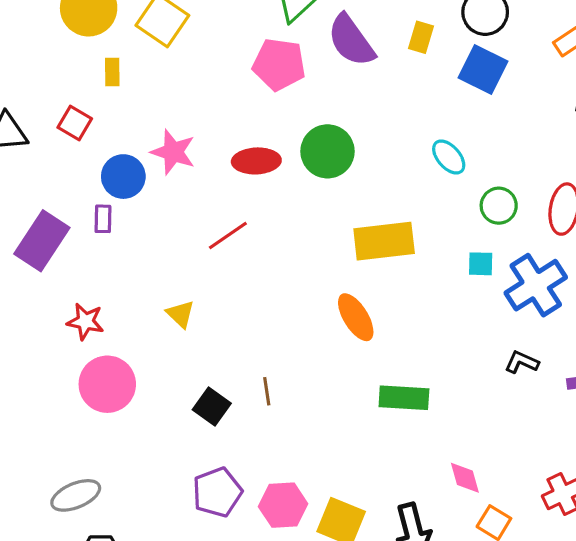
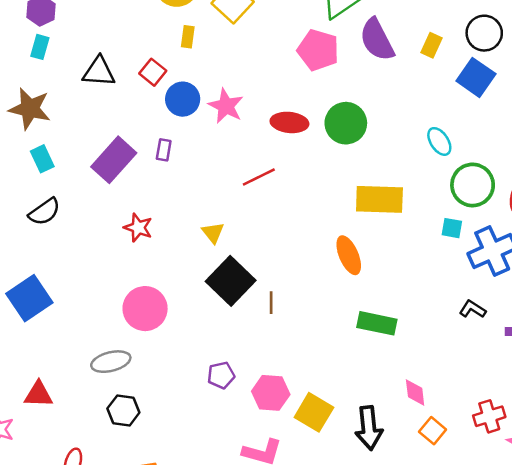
blue circle: (123, 177) -> (183, 99), moved
green circle: (499, 206) -> (473, 185), size x1.5
pink circle: (107, 384) -> (145, 309), moved
black square: (212, 406) -> (231, 281), moved, size x1.6
purple pentagon: (217, 492) -> (221, 375), size x0.7

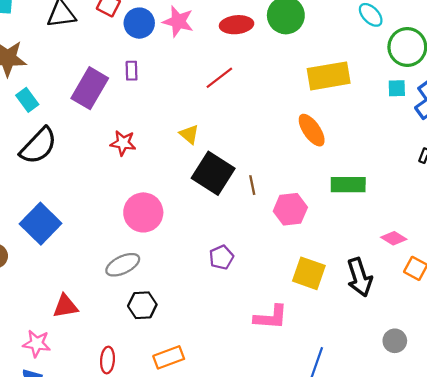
black semicircle: (44, 212) -> (38, 146), size x1.4
pink diamond: (415, 392) -> (394, 238), turned -40
pink hexagon: (271, 393) -> (290, 209), moved

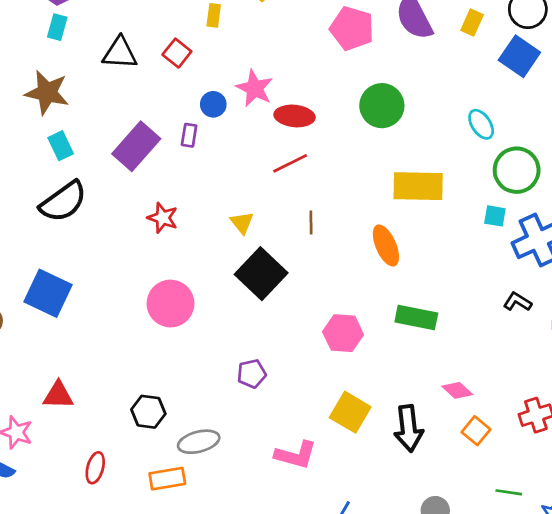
blue circle: (139, 23) -> (213, 104), moved, size x0.7
red ellipse: (237, 25) -> (295, 116), moved
brown line: (252, 185) -> (311, 222), moved
blue square: (41, 224) -> (48, 293), turned -30
gray ellipse: (123, 265) -> (199, 442), moved

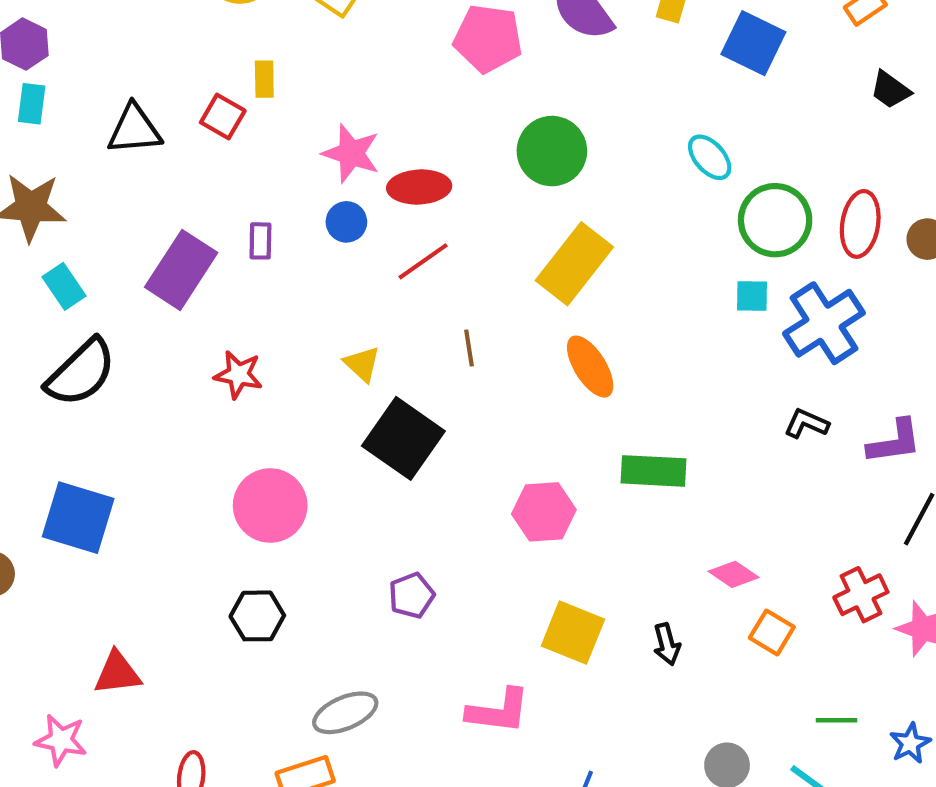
yellow rectangle: (214, 15) -> (264, 79), moved
blue circle: (213, 104) -> (346, 222), moved
yellow rectangle: (418, 186) -> (574, 264), moved, turned -45
black hexagon: (148, 412) -> (257, 616), moved
black arrow: (408, 428) -> (667, 644), size x0.6

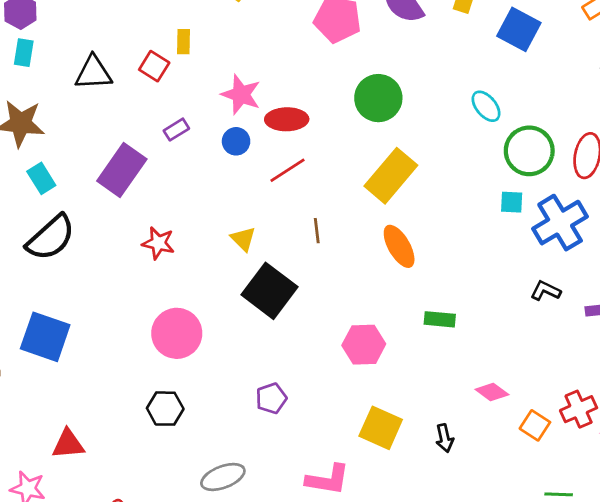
purple rectangle: (260, 241) -> (176, 130), moved, turned 55
green rectangle: (654, 471) -> (440, 319), size x0.7
orange square: (772, 632) -> (535, 425), moved

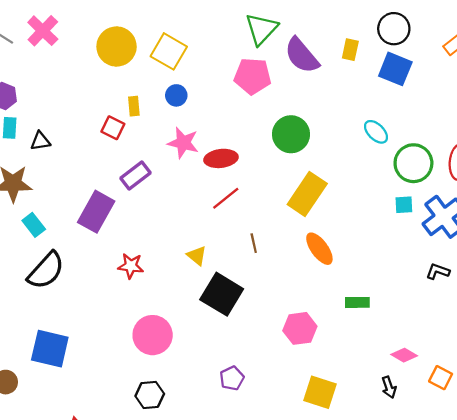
black triangle: (93, 73) -> (40, 141), moved, size x0.7
purple rectangle: (176, 130) -> (135, 176), size x1.5
blue circle: (236, 141) -> (176, 95), moved
black arrow: (445, 438) -> (389, 387), moved

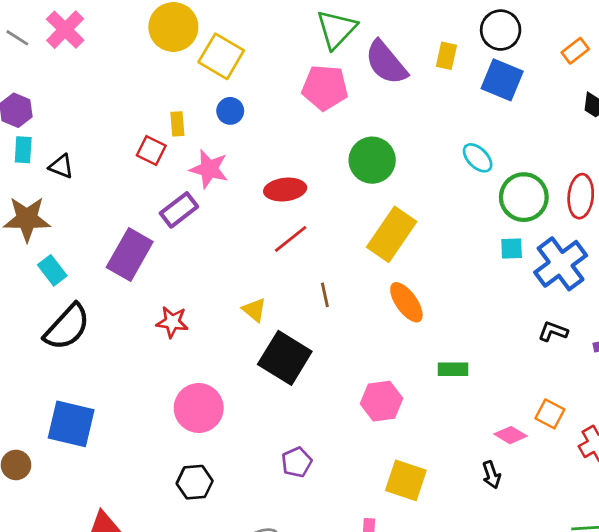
yellow circle: (117, 47) -> (173, 27), moved
black triangle: (40, 141) -> (61, 166), turned 30
pink star: (183, 143) -> (209, 169), moved
orange square: (441, 378) -> (550, 414), moved

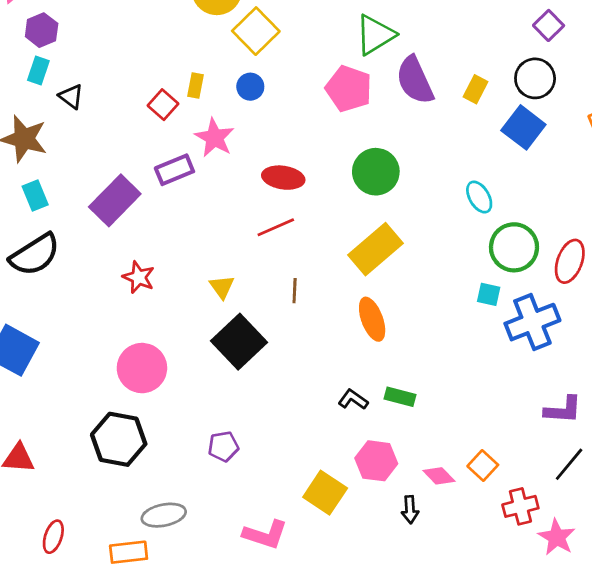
black L-shape: (553, 331) -> (353, 400), moved
pink hexagon: (382, 401) -> (376, 461), moved
black hexagon: (195, 482) -> (119, 439), size x1.5

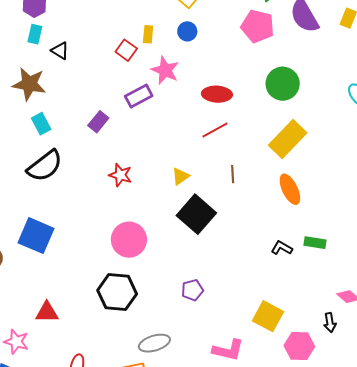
purple rectangle: (115, 200) -> (98, 122), size x0.6
yellow triangle: (222, 287) -> (180, 176), turned 36
pink hexagon: (376, 461) -> (299, 346), moved

